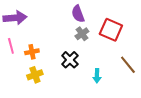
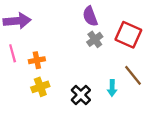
black cross: (70, 60) -> (81, 95), moved
brown line: (128, 65) -> (133, 75), moved

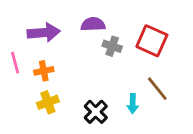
purple semicircle: (90, 16) -> (93, 24), moved, turned 108
purple arrow: (17, 21) -> (44, 33), moved
gray cross: (95, 39) -> (112, 46), turned -35

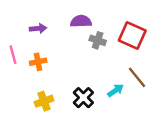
purple arrow: (44, 33) -> (38, 28), size x0.6
yellow cross: (48, 102) -> (44, 101), moved
cyan arrow: (133, 104) -> (116, 90), turned -126

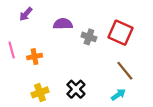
purple semicircle: (81, 21) -> (63, 24), moved
purple arrow: (38, 28) -> (26, 14), moved, turned 136
cyan arrow: (116, 90) -> (118, 95), moved

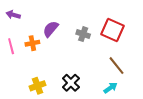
purple arrow: (26, 14) -> (13, 15), moved, turned 64
purple semicircle: (63, 24) -> (51, 29), moved, turned -48
orange cross: (35, 57) -> (32, 43), moved

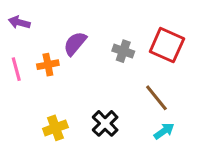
brown line: (117, 66) -> (156, 98), moved

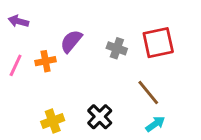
red square: (167, 45) -> (158, 43), turned -36
pink line: (16, 69) -> (16, 65), turned 40

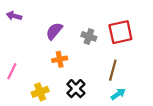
orange cross: (46, 61) -> (60, 59), moved
pink line: (16, 65) -> (12, 71), moved
brown line: (148, 93) -> (113, 70), turned 54

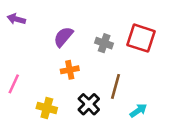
red square: (120, 32) -> (141, 38), turned 30
brown line: (113, 70) -> (116, 86), moved
yellow cross: (40, 92) -> (47, 108), turned 35

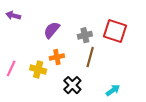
gray cross: (104, 43) -> (85, 35), turned -32
brown line: (116, 86) -> (90, 57), moved
yellow cross: (47, 108) -> (38, 69), moved

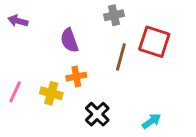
purple semicircle: (52, 30) -> (69, 40), turned -60
gray cross: (85, 35) -> (114, 15), moved
brown line: (90, 57) -> (121, 57), moved

